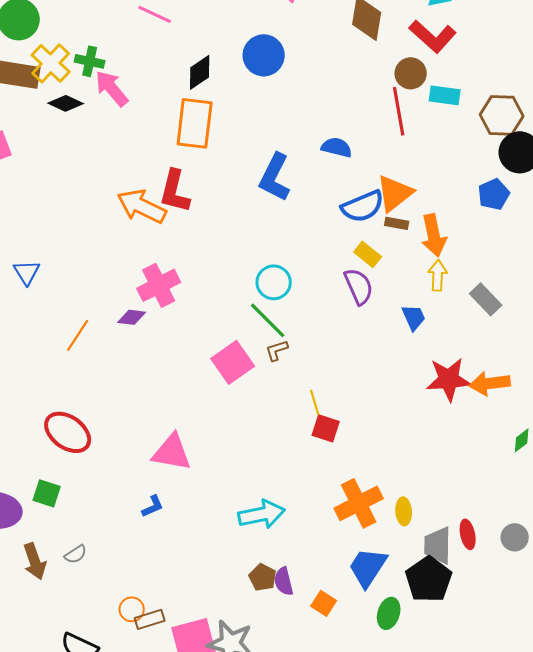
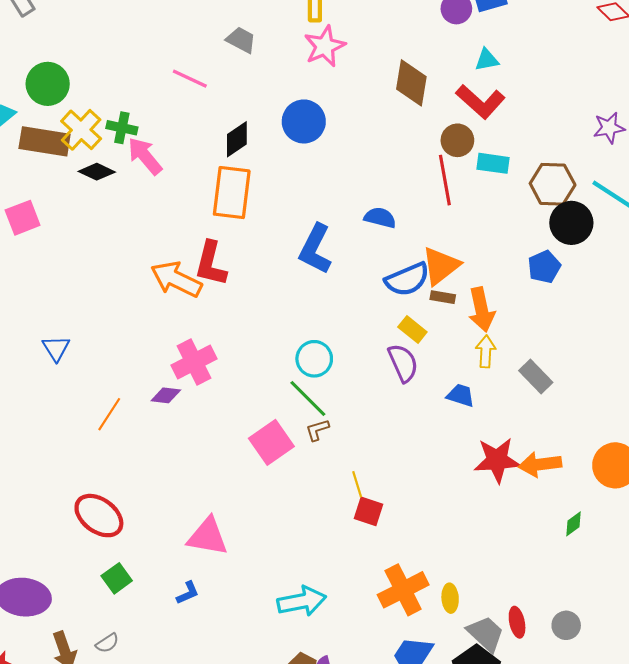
blue trapezoid: (414, 317) -> (461, 395), turned -48
green square: (47, 493) -> (117, 578), moved, turned 36
gray trapezoid: (438, 545) -> (486, 634), turned 132

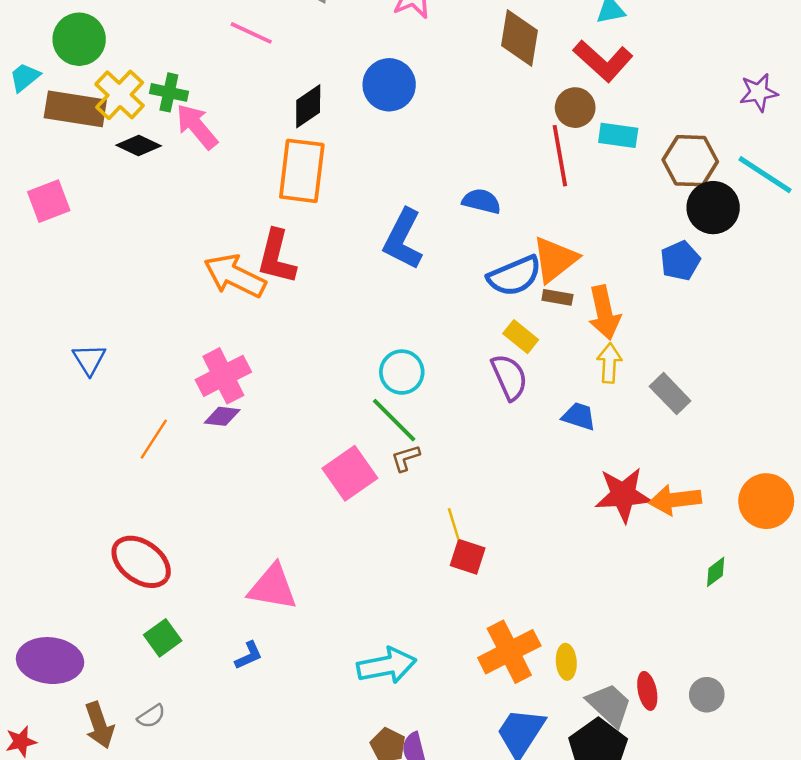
pink cross: (194, 362) -> (223, 376), moved

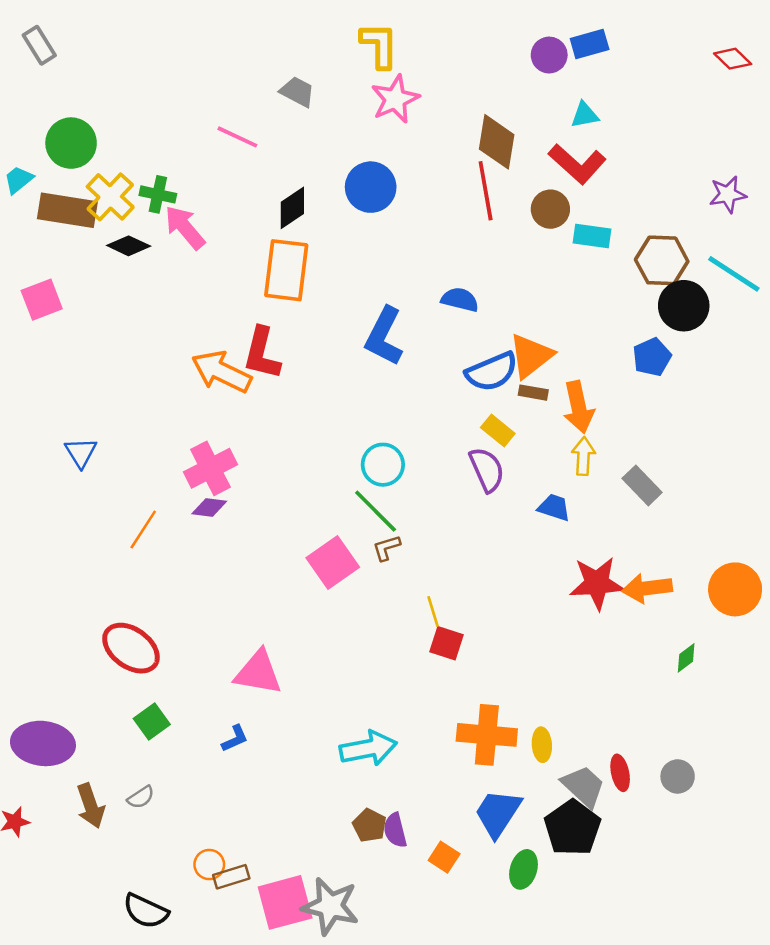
red line: (560, 156) -> (486, 191), moved
orange cross: (509, 652) -> (487, 735), turned 32

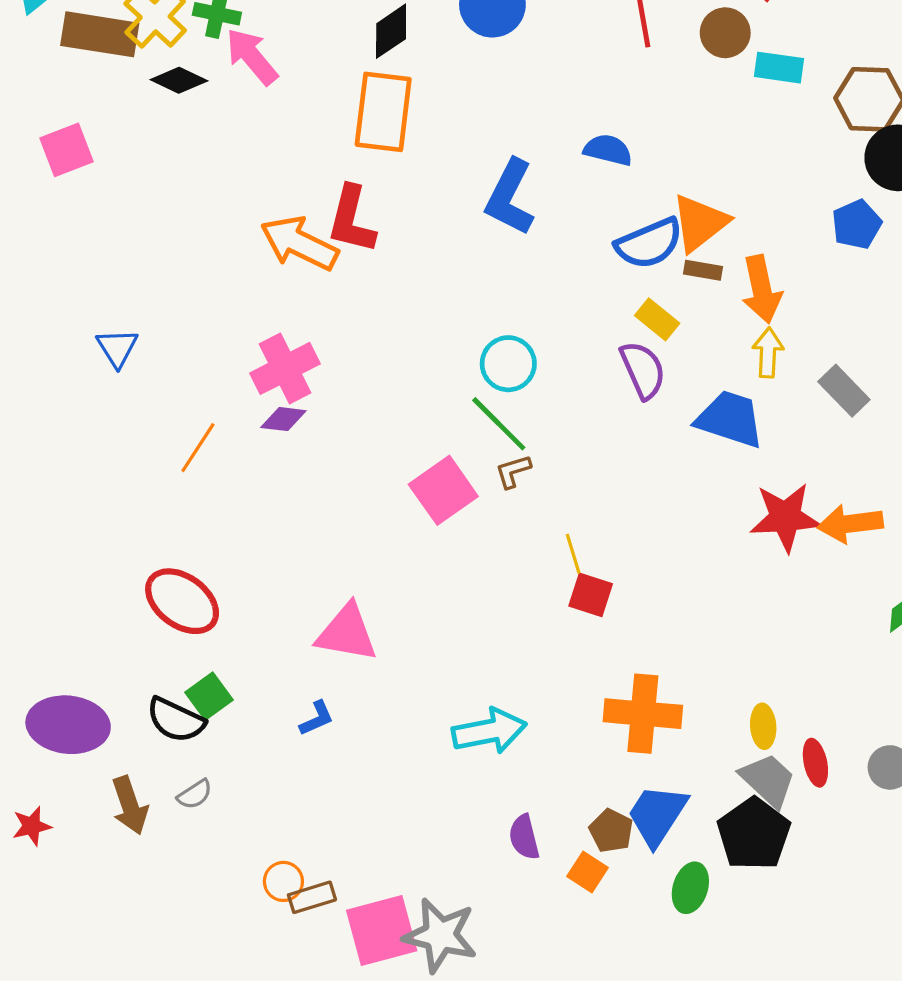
blue trapezoid: (554, 507) -> (730, 419), size x1.6
yellow ellipse: (542, 745) -> (763, 726), moved
brown pentagon: (369, 825) -> (611, 831), moved
black semicircle: (146, 911) -> (176, 720), moved

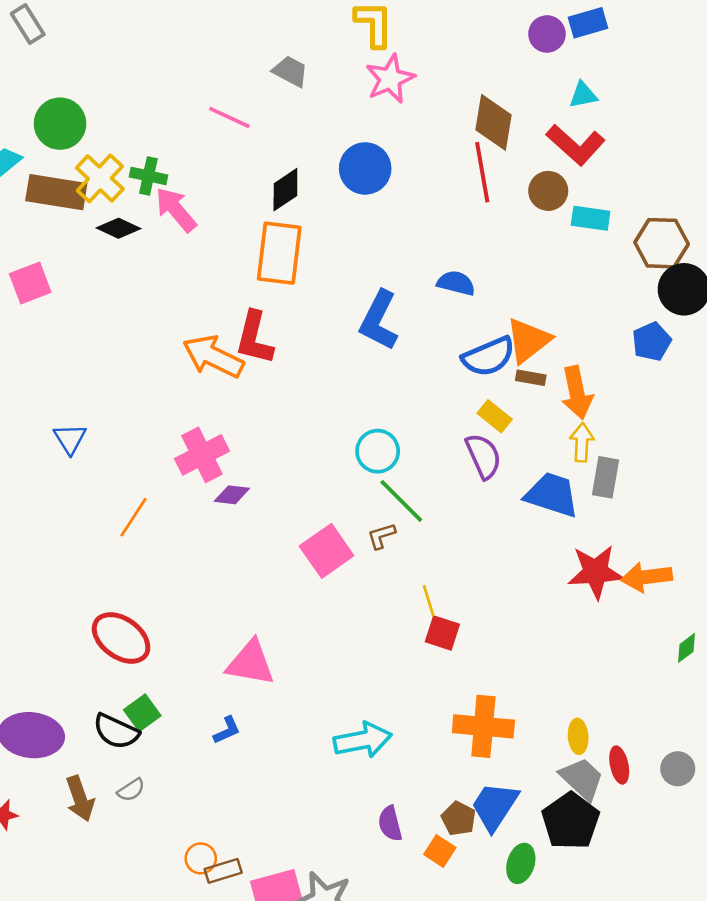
gray rectangle: (844, 391) -> (606, 477), moved, turned 54
purple diamond: (283, 419) -> (232, 495), moved
green line: (499, 424) -> (401, 501), moved

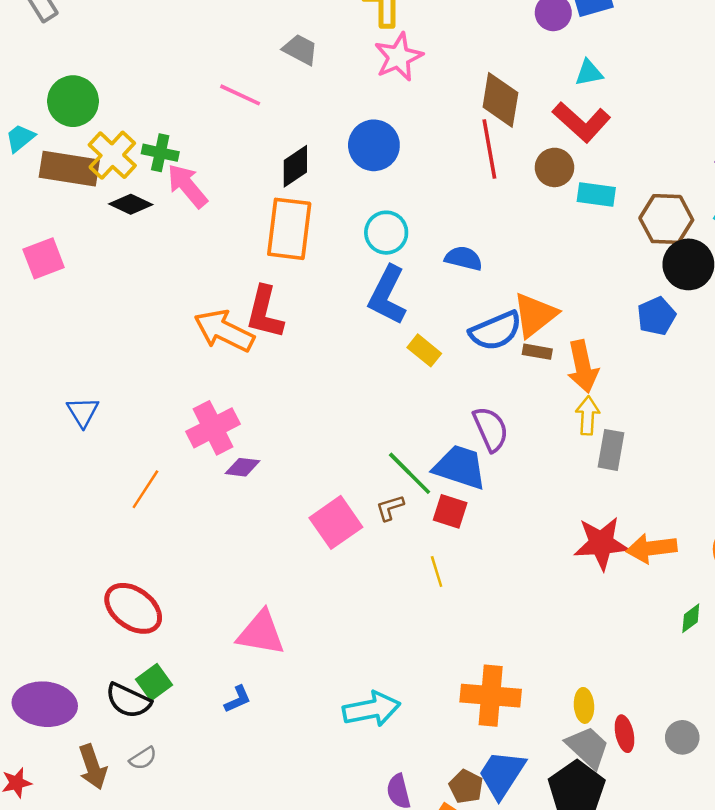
yellow rectangle: (495, 416) -> (424, 350), moved
cyan circle: (378, 451) -> (386, 233), moved
blue trapezoid: (552, 495) -> (460, 467), moved
red square: (442, 633) -> (450, 511), moved

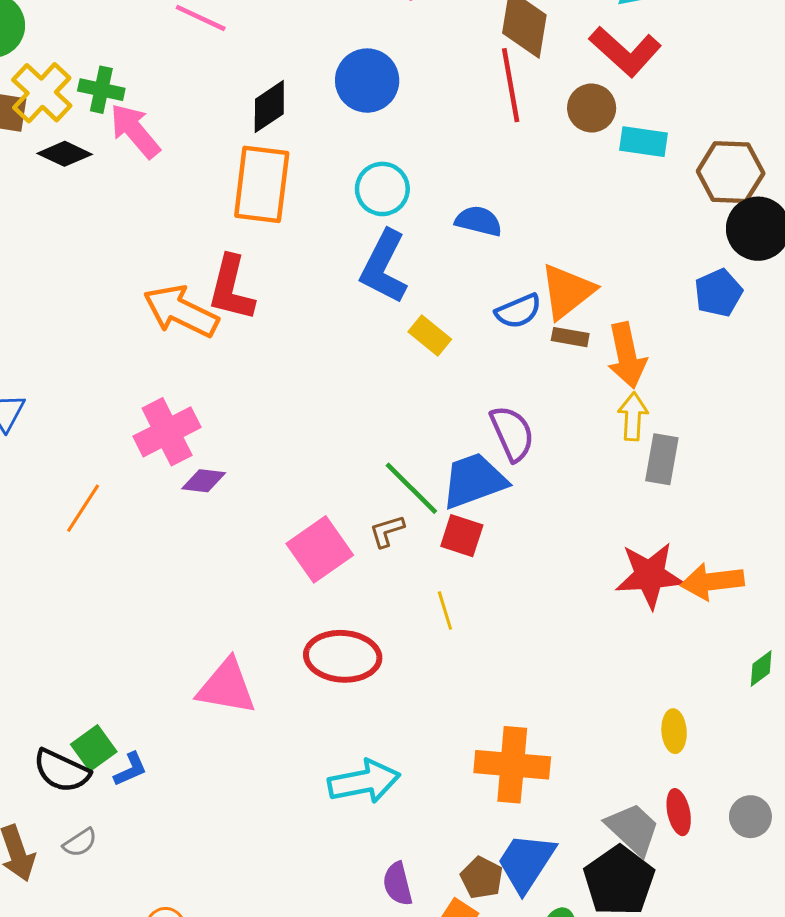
blue semicircle: (496, 331) -> (518, 311), size x0.7
blue trapezoid: (460, 467) -> (474, 481), turned -38
red ellipse: (133, 608) -> (343, 656), moved, turned -32
blue L-shape: (238, 699) -> (130, 769), moved
yellow ellipse: (584, 705) -> (674, 731), moved

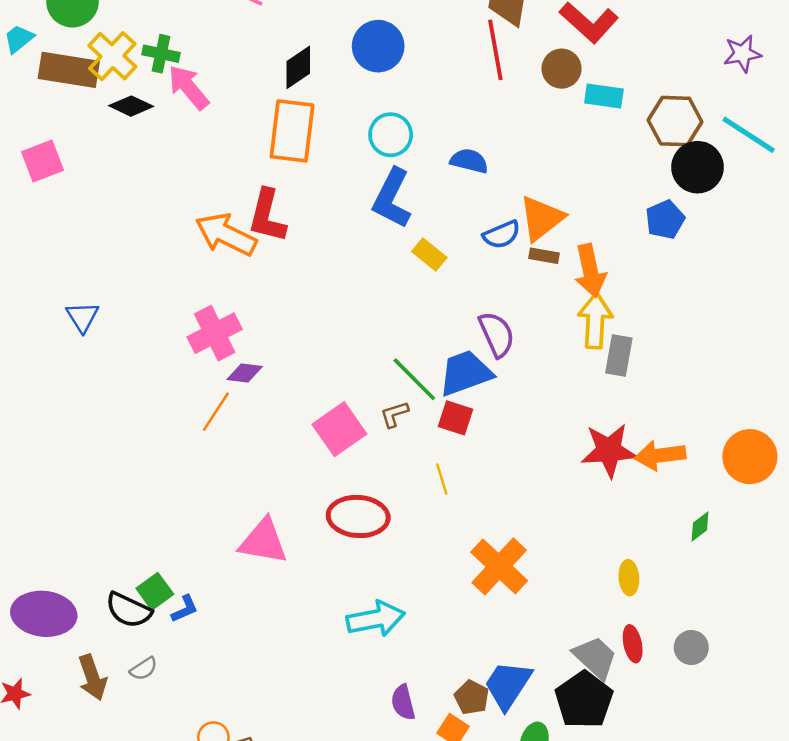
yellow arrow: (633, 417) -> (595, 321), size x1.4
orange line: (83, 508) -> (216, 412), moved
orange cross: (512, 765) -> (499, 566), moved, turned 38

